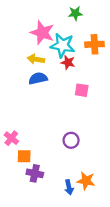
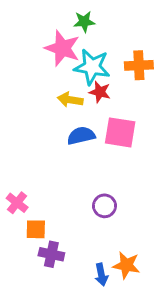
green star: (75, 13) -> (84, 22), moved
yellow arrow: (36, 59) -> (70, 100), moved
blue semicircle: (38, 78) -> (81, 136), moved
pink square: (82, 90) -> (120, 132), size x1.5

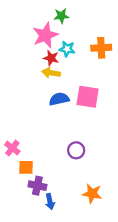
pink star: (62, 48) -> (45, 35), turned 30
cyan star: (92, 67) -> (67, 49), size x0.6
red star: (100, 92) -> (51, 58), moved
blue arrow: (101, 275) -> (50, 202), moved

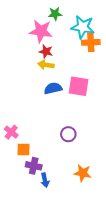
pink star: (45, 35) -> (41, 31), turned 30
cyan star: (67, 49) -> (83, 27), moved, size x1.6

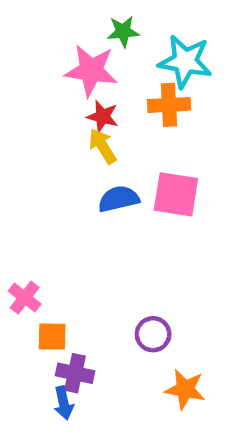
orange cross: (91, 42) -> (169, 105), moved
yellow arrow: (46, 65) -> (103, 146), turned 49
purple circle: (68, 134) -> (153, 334), moved
blue arrow: (45, 180) -> (64, 403), moved

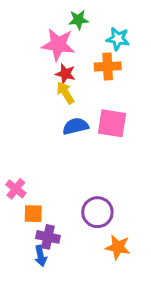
cyan star: (185, 61) -> (118, 39), size x0.7
purple circle: (153, 334) -> (97, 212), size x1.4

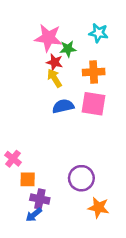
green star: (78, 20) -> (68, 49), moved
orange cross: (108, 66) -> (94, 72), moved
blue arrow: (41, 256) -> (34, 215), turned 63

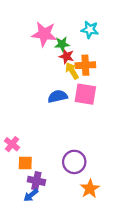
red star: (55, 62) -> (66, 56), moved
yellow arrow: (55, 78) -> (72, 71), moved
orange star: (98, 208) -> (90, 189), turned 30

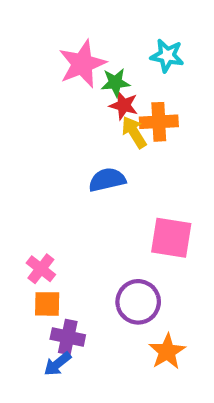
pink star: (44, 34) -> (82, 64), turned -30
pink square: (85, 94) -> (171, 238), moved
pink cross: (12, 144) -> (41, 269), moved

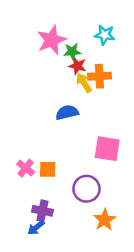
orange square: (47, 304) -> (48, 169), moved

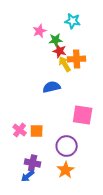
cyan star: (105, 35) -> (73, 21), moved
pink star: (52, 40) -> (40, 31), size x0.6
orange star: (105, 220) -> (66, 170), moved

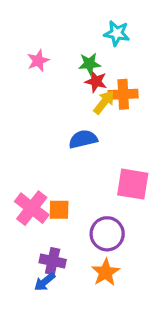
pink star: (40, 31) -> (38, 61), moved
yellow arrow: (65, 64) -> (104, 102), turned 70
pink cross: (20, 130) -> (32, 208), size x1.5

